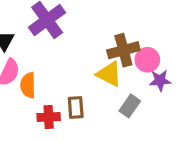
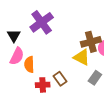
brown rectangle: (76, 108) -> (60, 79), turned -32

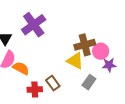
orange semicircle: (29, 64) -> (21, 68), turned 119

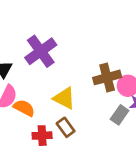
yellow triangle: (75, 61) -> (64, 98), moved
gray rectangle: (89, 82) -> (120, 115), moved

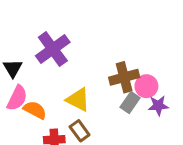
gray rectangle: (120, 115) -> (130, 103), moved

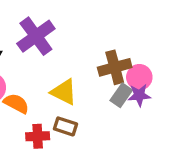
purple star: (158, 105) -> (139, 95), moved
brown rectangle: (80, 131) -> (65, 126), turned -36

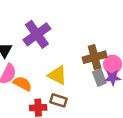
gray rectangle: (121, 95) -> (99, 78), turned -56

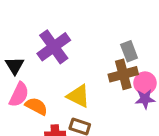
gray rectangle: (99, 78) -> (129, 51), moved

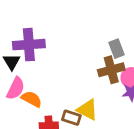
purple cross: (54, 47) -> (29, 45), moved, turned 32
yellow triangle: (78, 96) -> (87, 110), moved

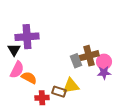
gray rectangle: (117, 49) -> (76, 61), moved
yellow triangle: (87, 110) -> (71, 86), turned -36

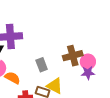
gray rectangle: (76, 61) -> (42, 65), moved
yellow triangle: (71, 86) -> (55, 86), turned 36

